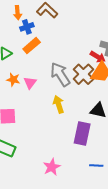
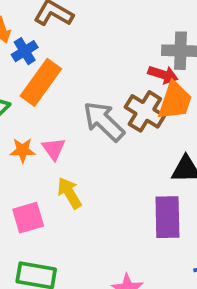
orange rectangle: (32, 46) -> (41, 82), size x1.4
yellow arrow: (59, 104) -> (69, 193), moved

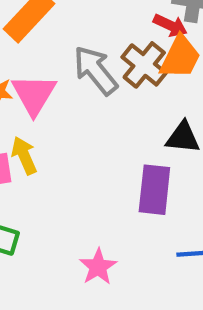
pink triangle: (54, 149) -> (34, 94), size x1.6
yellow arrow: (69, 193) -> (24, 156), moved

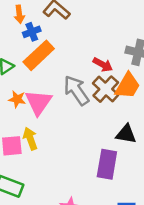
red arrow: (170, 25) -> (103, 65), moved

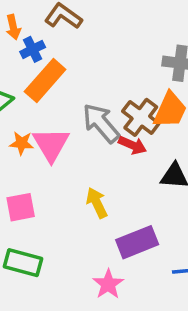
red arrow: (103, 65) -> (132, 145), moved
yellow arrow: (30, 139) -> (97, 203), moved
purple rectangle: (107, 164) -> (137, 242), moved, turned 64

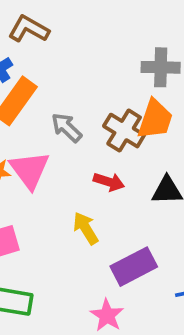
gray arrow: (101, 123) -> (67, 128), moved, size x0.7
red arrow: (132, 145) -> (109, 182), moved

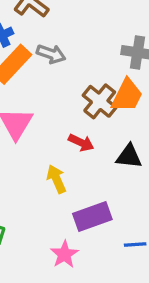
gray arrow: (67, 128) -> (51, 54), moved, turned 148

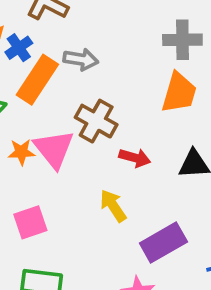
brown cross: (100, 101) -> (96, 121), moved

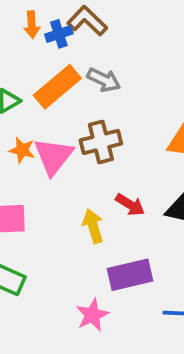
blue cross: (19, 48) -> (59, 34), moved
brown cross: (96, 121) -> (101, 142), turned 30
red arrow: (135, 158) -> (130, 205), moved

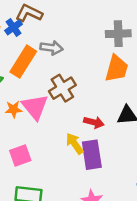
purple rectangle: (130, 275) -> (92, 155), moved, turned -68

